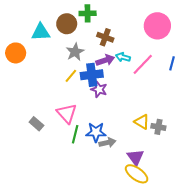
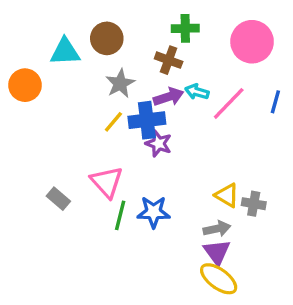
green cross: (88, 13) -> (185, 28), moved
gray arrow: (107, 143) -> (217, 229), moved

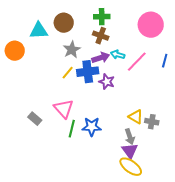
green cross: (185, 28) -> (102, 17), moved
purple star: (159, 144) -> (107, 82), moved
gray arrow: (217, 229) -> (130, 137), turned 84

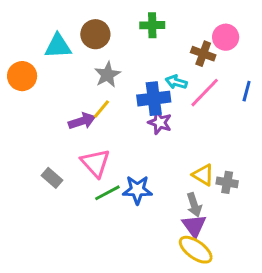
pink circle: (151, 25) -> (226, 37), size x0.7
brown cross: (101, 36) -> (203, 54), moved
purple arrow: (101, 58) -> (82, 121), moved
blue cross: (88, 72) -> (154, 99), moved
green line: (72, 129) -> (107, 193), turned 48

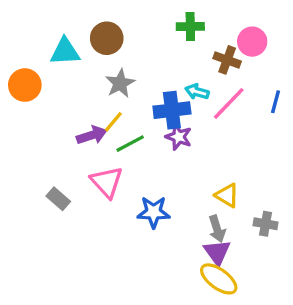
green cross: (152, 25) -> (190, 27), moved
gray cross: (227, 182) -> (266, 224), moved
green line: (107, 193) -> (130, 144), moved

